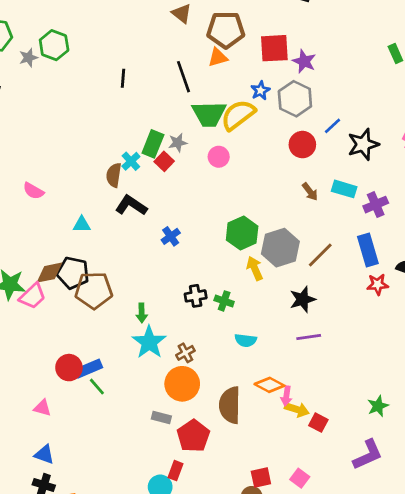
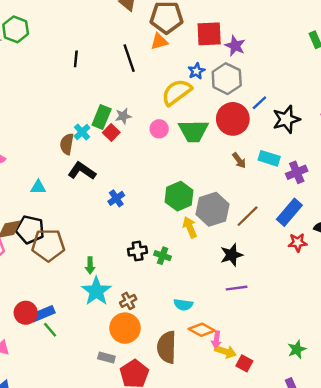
green trapezoid: (209, 114) -> (193, 131), moved
red circle: (302, 145) -> (233, 119), size x1.4
blue rectangle: (368, 250) -> (289, 212), turned 56
cyan semicircle: (246, 340) -> (183, 305), moved

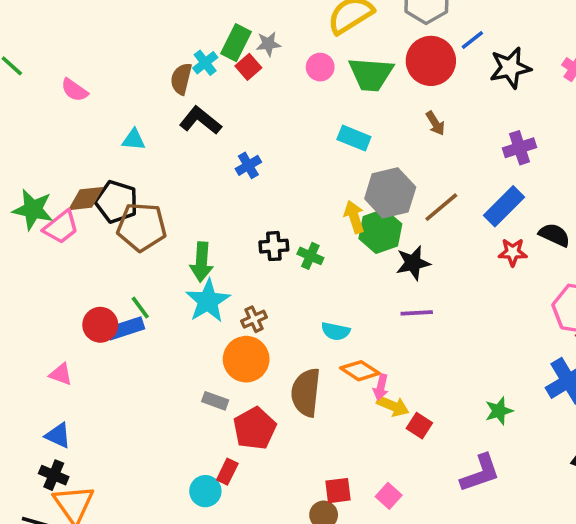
cyan rectangle: (269, 158) -> (354, 138), moved
green hexagon: (179, 196) -> (380, 231), moved
green arrow: (90, 265) -> (202, 262), size x1.5
green line: (50, 330) -> (140, 308), moved

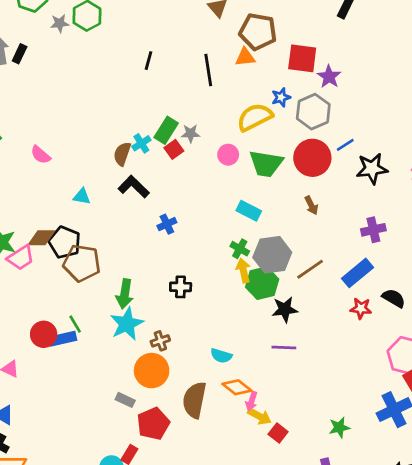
green cross: (310, 256) -> (240, 249), moved

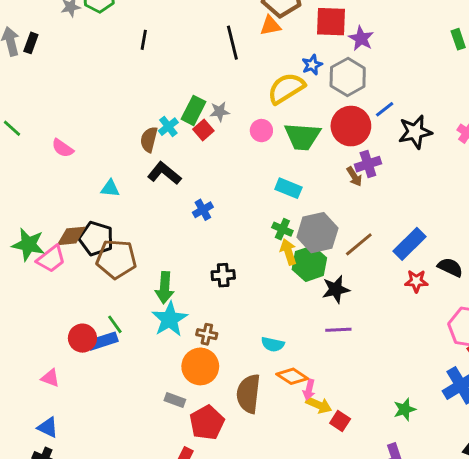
black line: (149, 61) -> (144, 40), moved
purple cross: (373, 230) -> (368, 164), moved
brown cross: (160, 341) -> (207, 334), turned 36

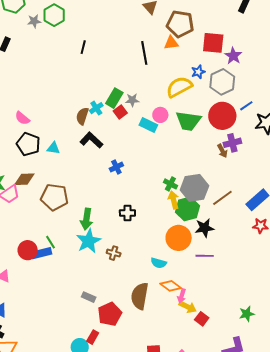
cyan rectangle: (288, 188) -> (148, 125), moved
black pentagon: (96, 239) -> (28, 144), moved
orange circle: (200, 366) -> (179, 238), moved

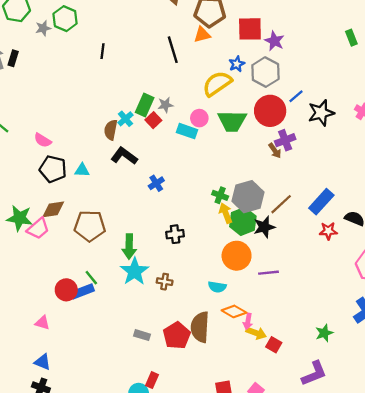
black star: (205, 228) -> (264, 227), moved
red pentagon: (110, 314) -> (177, 336), moved

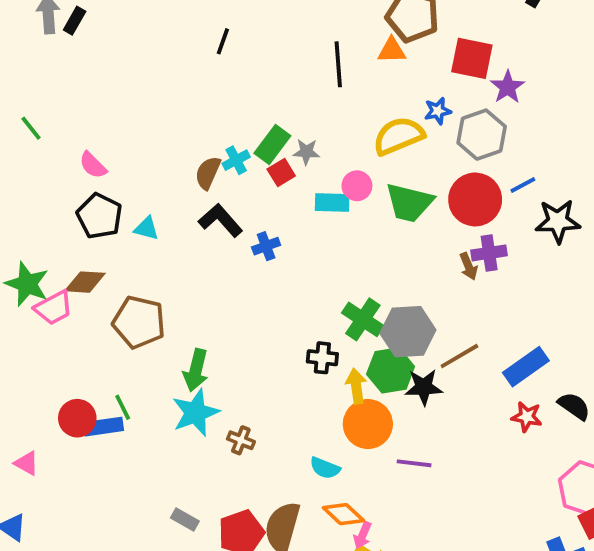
cyan rectangle: (187, 131) -> (332, 203), turned -30
blue cross: (156, 183) -> (266, 246), moved
green cross: (220, 195) -> (363, 319), size x1.5
yellow arrow: (226, 213) -> (356, 386), moved
black cross: (175, 234) -> (322, 358), moved

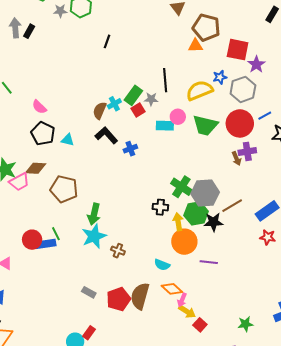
black line: (338, 64) -> (165, 80), moved

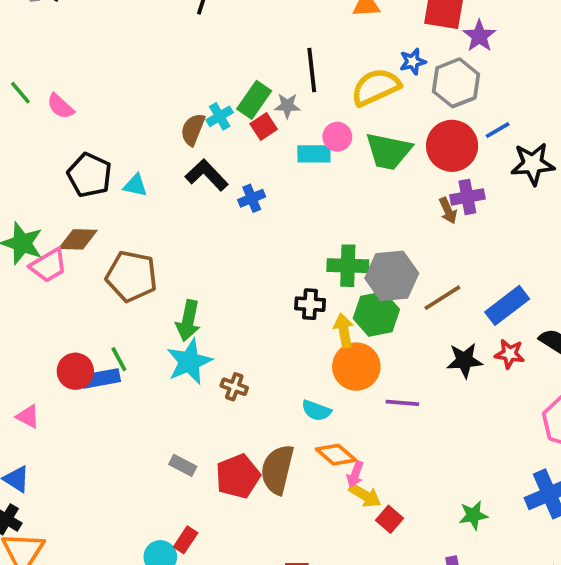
pink semicircle: (39, 107) -> (60, 106), moved
green cross: (181, 187) -> (348, 266), turned -30
black star: (213, 222) -> (465, 360), moved

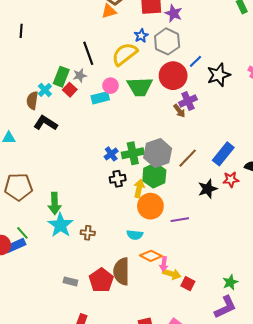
blue cross: (252, 198) -> (111, 154), moved
yellow arrow: (344, 330) -> (139, 188), turned 36
green star: (473, 515) -> (230, 282), moved

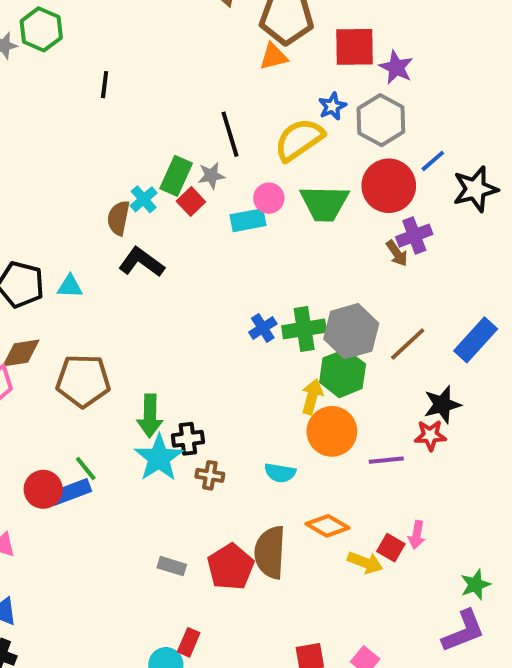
black cross: (118, 179) -> (188, 439), moved
red star: (231, 180) -> (430, 435), moved
cyan semicircle: (135, 235) -> (280, 473), moved
pink arrow: (164, 264) -> (417, 535), moved
red square: (188, 284) -> (391, 548), moved

